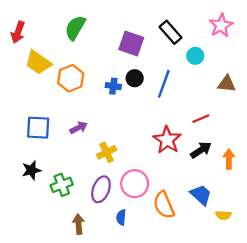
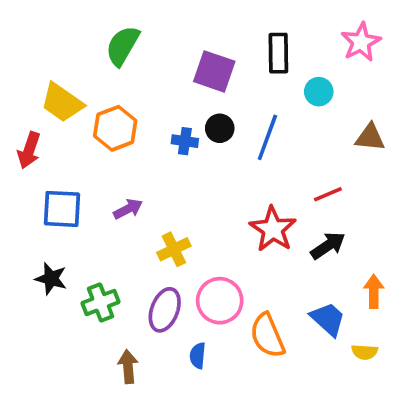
red arrow: (18, 32) -> (29, 150), moved
black rectangle: (171, 32) -> (278, 53), turned 40
orange arrow: (229, 159) -> (374, 291), moved
black star: (31, 170) -> (51, 279), turned 30

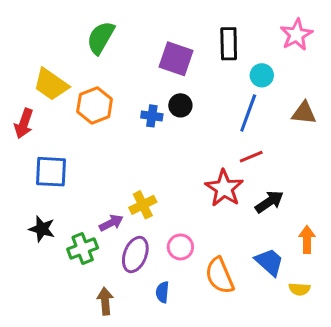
blue line: (267, 137) -> (248, 113), moved
red line: (328, 194) -> (251, 157), moved
purple arrow: (128, 209) -> (111, 223), moved
pink circle: (220, 301) -> (180, 247), size x0.7

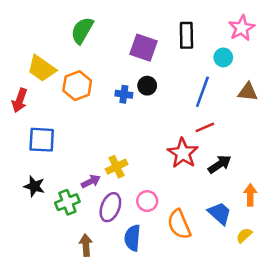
cyan circle: (262, 75) -> (223, 57), moved
yellow semicircle: (299, 289) -> (244, 235), turned 133
blue semicircle: (162, 292) -> (132, 238), size x1.5

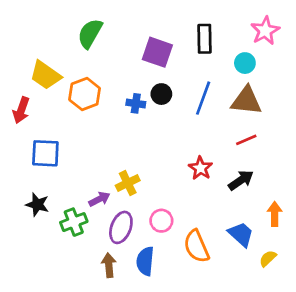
blue line: (202, 92) -> (203, 98), moved
brown triangle: (248, 92) -> (246, 101), moved, size x1.4
red line: (205, 127) -> (246, 140), moved
red star: (183, 153) -> (200, 168), size x0.7
brown arrow: (86, 245) -> (109, 265), moved

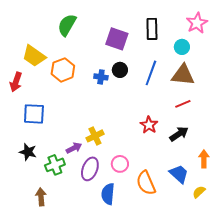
brown arrow: (109, 265) -> (41, 197), moved

